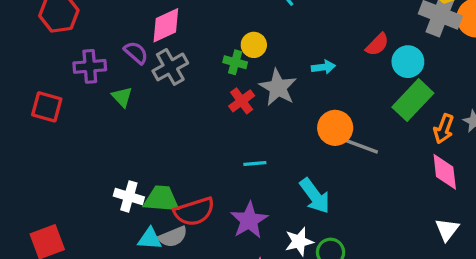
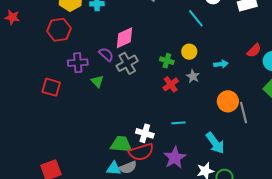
yellow circle: (254, 45) -> (189, 52), moved
gray star: (278, 88) -> (193, 76), size x0.6
gray line: (361, 146) -> (243, 113), turned 55
white cross: (129, 196) -> (145, 133), moved

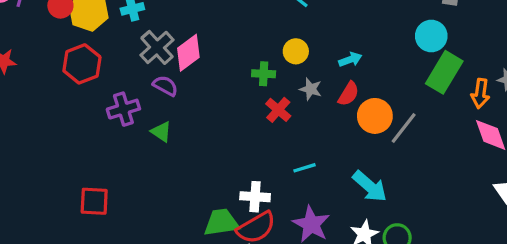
red semicircle: (254, 50) -> (348, 94), moved
gray cross: (127, 63) -> (157, 47), moved
red square: (51, 87) -> (94, 201), moved
gray line: (243, 113) -> (404, 128), turned 65

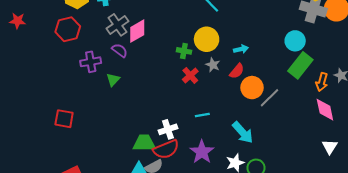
yellow circle: (296, 51) -> (207, 39), size x1.5
green triangle: (161, 132) -> (113, 80), turned 32
white cross: (255, 197) -> (168, 129), turned -30

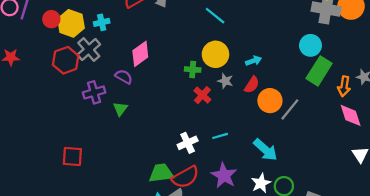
gray cross: (118, 25) -> (89, 50), moved
white cross: (168, 129) -> (188, 143), moved

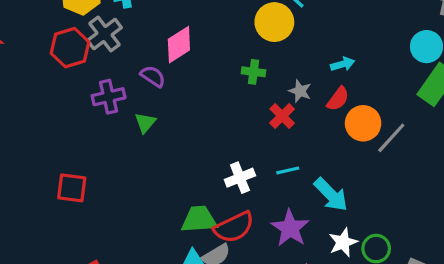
yellow circle: (215, 54) -> (274, 22), moved
red cross: (202, 95) -> (282, 116), moved
cyan arrow: (265, 150) -> (331, 195), moved

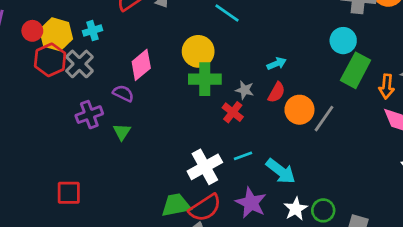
yellow circle: (274, 22) -> (198, 51), moved
red hexagon: (70, 48) -> (50, 60), moved
green cross: (254, 72) -> (205, 79), size x1.6
white cross: (240, 178) -> (205, 167), size x1.4

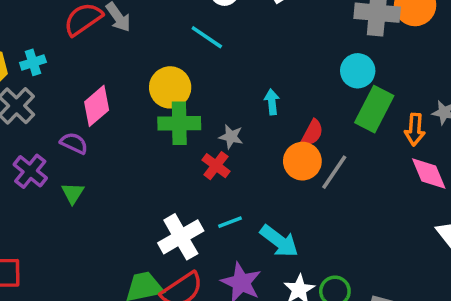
cyan arrow: (277, 64) -> (272, 102), turned -72
red semicircle: (276, 92) -> (312, 133), moved
purple cross: (89, 115) -> (30, 171), turned -30

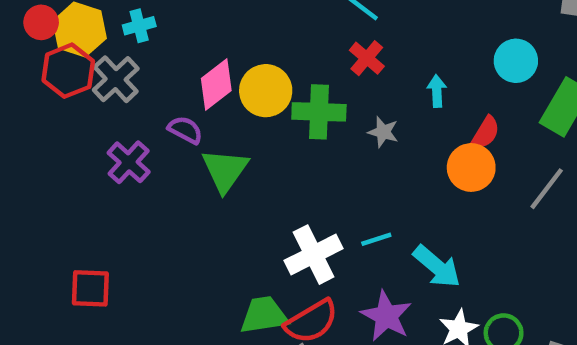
cyan circle: (358, 71) -> (516, 61), moved
yellow circle: (170, 87) -> (266, 91), moved
red cross: (216, 166) -> (367, 58), moved
gray line: (334, 172) -> (547, 189), moved
green triangle: (73, 193) -> (225, 170), moved, size x1.6

